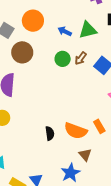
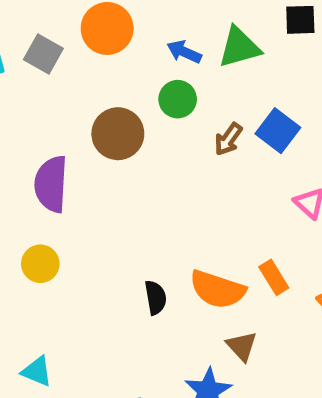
brown circle: (22, 52) -> (118, 134), moved
brown arrow: (81, 58) -> (228, 139), moved
green circle: (63, 59) -> (178, 99), moved

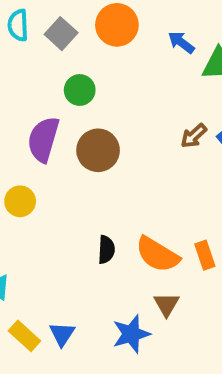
blue arrow: (184, 52) -> (181, 42), moved
green circle: (178, 99) -> (80, 90), moved
brown circle: (118, 134) -> (98, 150), moved

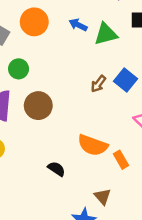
black semicircle: (106, 250) -> (56, 169), turned -48
orange semicircle: (157, 254) -> (93, 145), moved

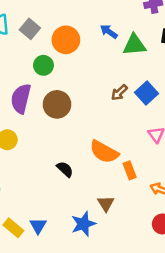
orange circle: (34, 22) -> (66, 40), moved

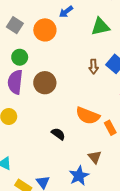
blue arrow: (109, 32) -> (66, 12), moved, turned -64
green circle: (43, 65) -> (20, 57), moved
brown arrow: (119, 93) -> (94, 66), turned -40

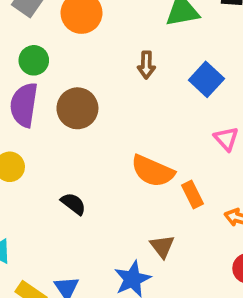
brown arrow: (94, 66) -> (146, 65), moved
black semicircle: (58, 134) -> (73, 204), moved

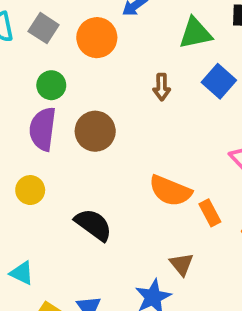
blue square: (206, 79) -> (219, 81), moved
black semicircle: (73, 204) -> (93, 225), size x1.5

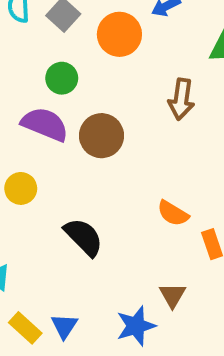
brown arrow: (162, 87) -> (181, 99), size x1.4
purple semicircle: (43, 129) -> (45, 124), turned 96
orange semicircle: (170, 191) -> (173, 213), size x0.7

